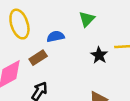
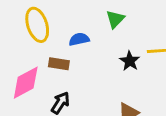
brown rectangle: (38, 58) -> (59, 64), turned 42

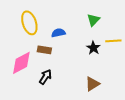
green triangle: (115, 19) -> (93, 20), moved

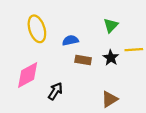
brown rectangle: (44, 50) -> (83, 60), moved

